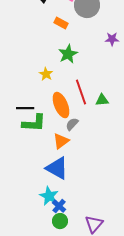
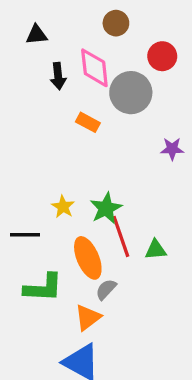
green star: (68, 54) -> (106, 208), moved
black line: (25, 108) -> (25, 235), moved

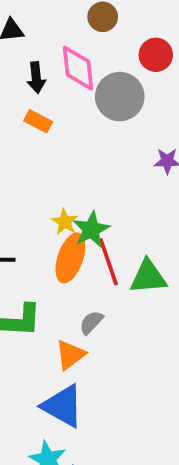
orange rectangle: (88, 122) -> (38, 121), moved
yellow star: (63, 207) -> (65, 222), moved
green triangle: (156, 250) -> (148, 277), size x1.5
orange ellipse: (88, 258) -> (70, 258), moved, turned 42

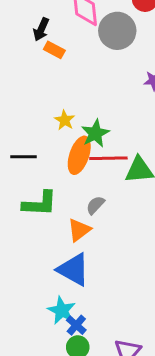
black arrow: (36, 78) -> (41, 29), moved, turned 30
yellow star: (65, 222) -> (65, 120), moved
red line: (108, 262) -> (108, 158), turned -72

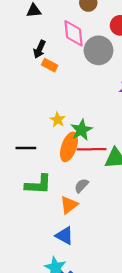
blue triangle: (73, 269) -> (64, 236), size x0.7

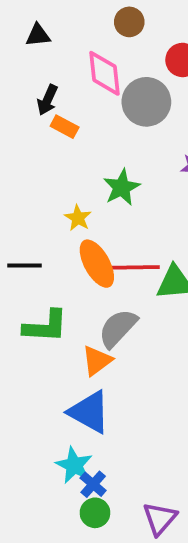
green star: (81, 130) -> (122, 187), moved
orange ellipse: (69, 147) -> (97, 264), turned -48
gray semicircle: (81, 186) -> (118, 328), size x1.6
blue triangle: (64, 236) -> (89, 412), size x1.4

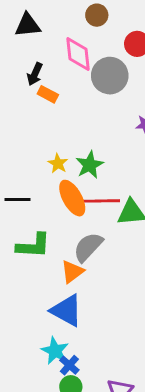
black triangle: (38, 35) -> (28, 25), size x1.4
green star: (122, 187) -> (90, 165), moved

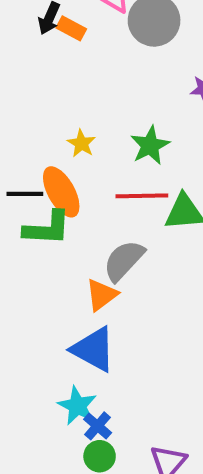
orange rectangle: (48, 94) -> (71, 28), moved
green star: (90, 165) -> (150, 145), moved
orange ellipse: (72, 198) -> (61, 192), moved
green L-shape: (33, 246) -> (47, 228), moved

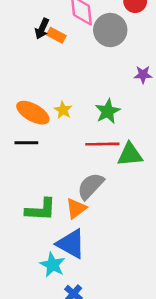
orange ellipse: (61, 192) -> (33, 113), moved, turned -32
green L-shape: (47, 228) -> (41, 210), moved
cyan star: (77, 406) -> (53, 265), moved

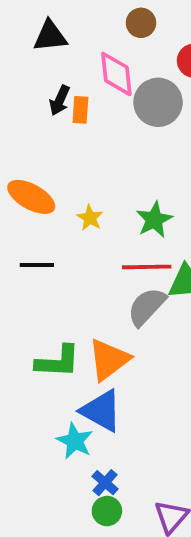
orange rectangle: (56, 35) -> (80, 110), turned 66
orange ellipse: (33, 113) -> (31, 197), moved
gray semicircle: (91, 186) -> (147, 307), moved
orange triangle: (76, 208) -> (109, 360), size x1.4

